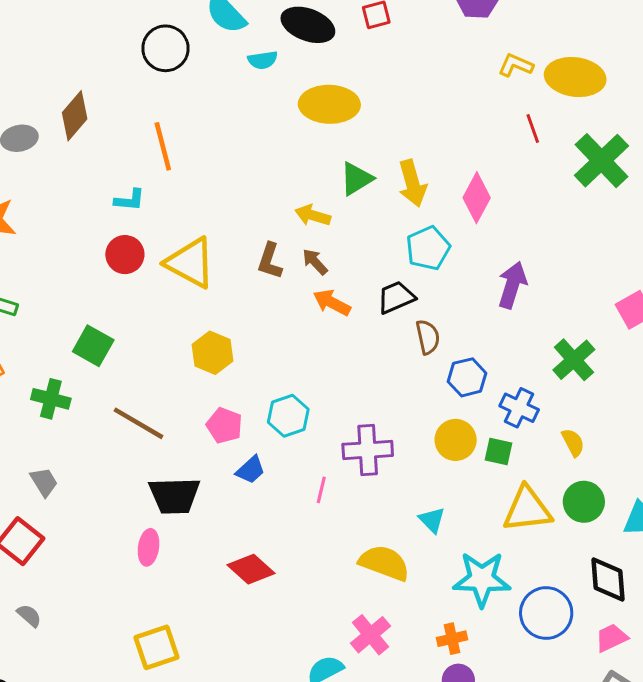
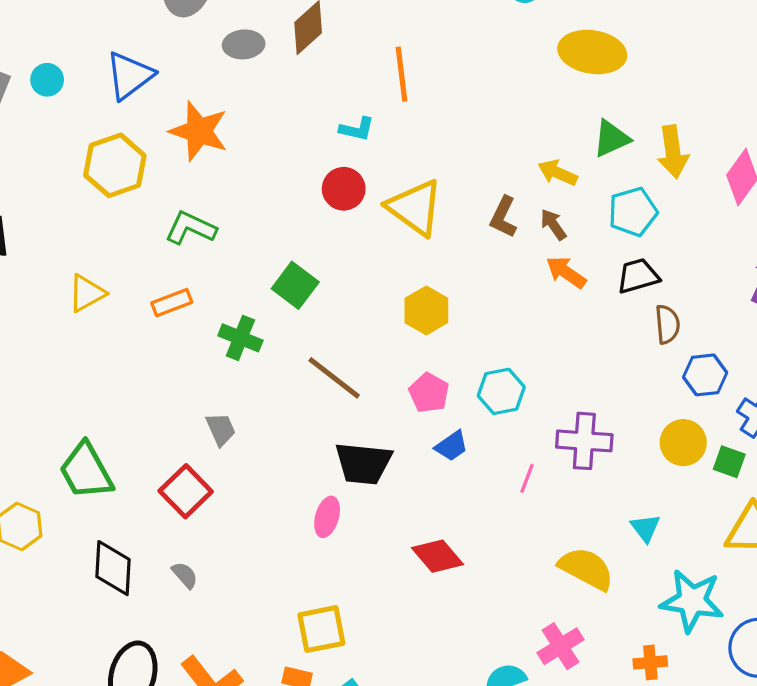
cyan pentagon: (428, 248) -> (633, 212), moved

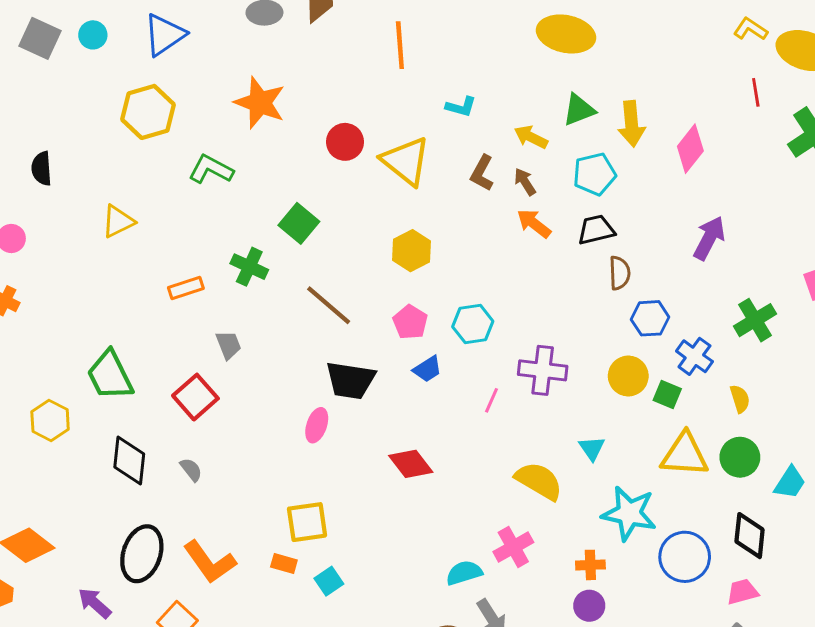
cyan L-shape: (357, 129) -> (461, 107), moved
orange star: (199, 131) -> (260, 103), moved
orange rectangle: (172, 303) -> (186, 288), moved

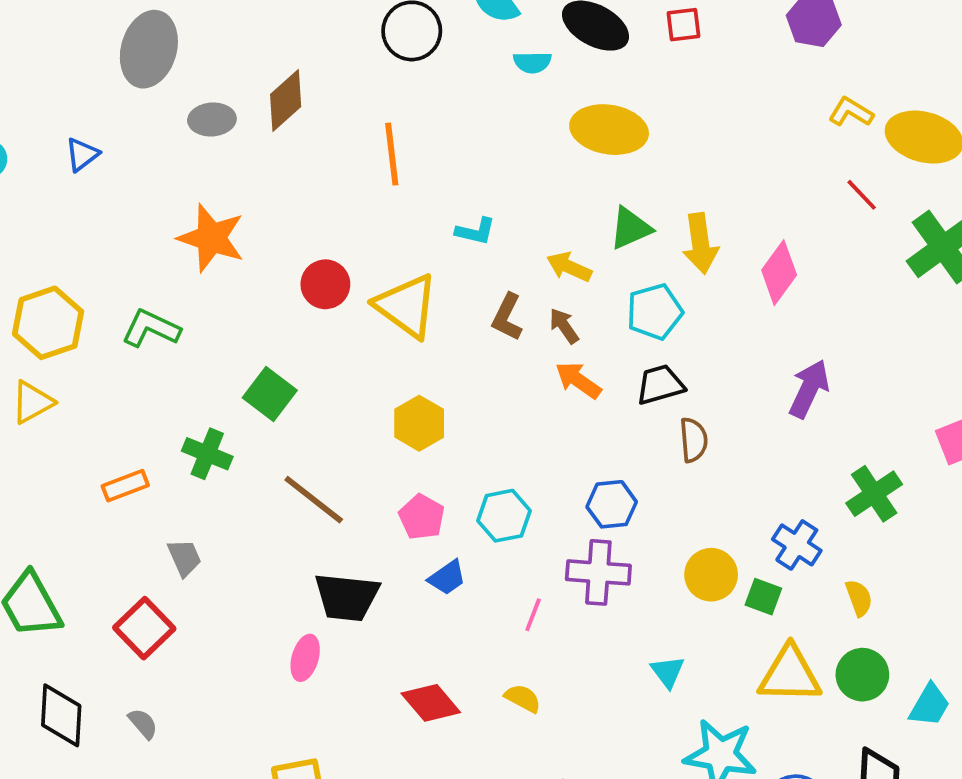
blue triangle: (164, 35) -> (82, 155), size x0.6
red line: (756, 92) -> (862, 195), turned -32
yellow hexagon: (148, 112) -> (48, 323), moved
blue hexagon: (650, 318) -> (612, 504), moved
yellow semicircle: (539, 481) -> (523, 698), moved, size x0.6

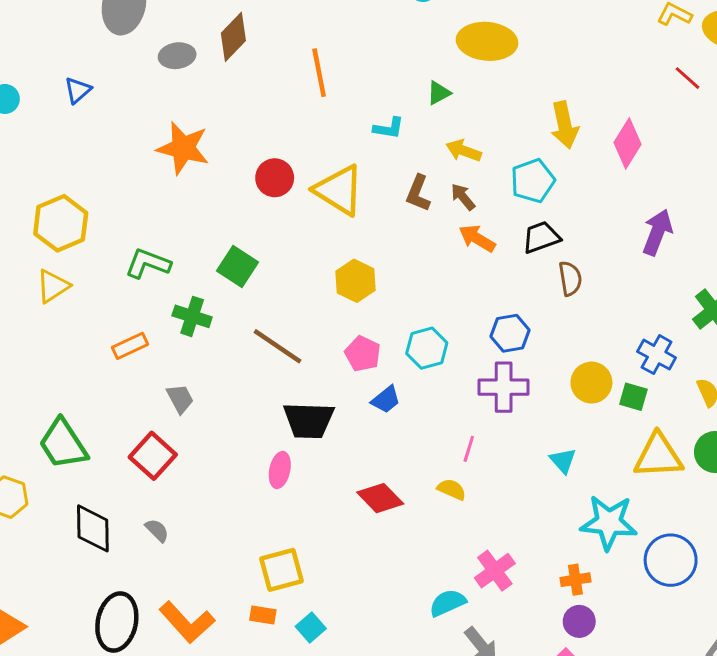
green triangle: (630, 228) -> (439, 93), moved, size x0.7
green L-shape: (151, 328) -> (148, 264), moved
pink line: (533, 615) -> (469, 449), moved

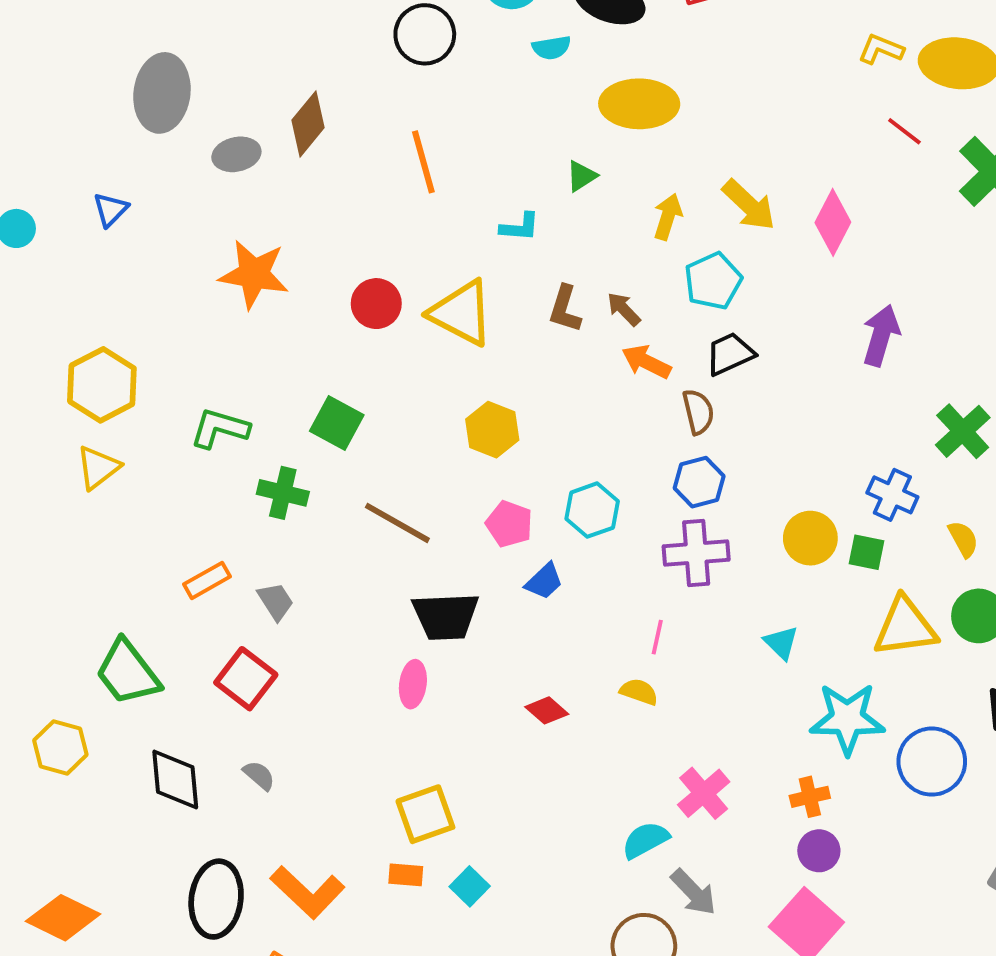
yellow arrow: (565, 125) -> (749, 205), turned -30
yellow arrow: (464, 151) -> (668, 217), moved, turned 92
brown semicircle: (570, 279) -> (698, 412), moved
orange rectangle: (130, 346) -> (207, 580), moved
red diamond: (380, 498) -> (547, 710), size x0.7

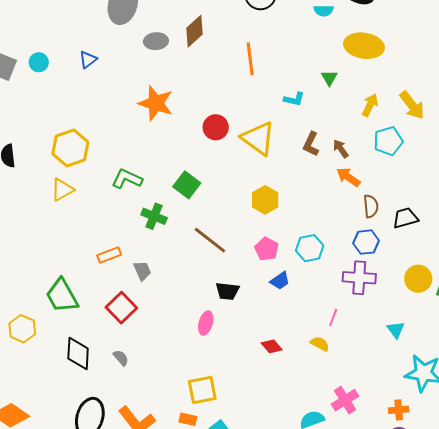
green triangle: (581, 176) -> (329, 78), turned -36
black trapezoid: (730, 354) -> (405, 218), moved
black trapezoid: (446, 616) -> (227, 291), size x0.7

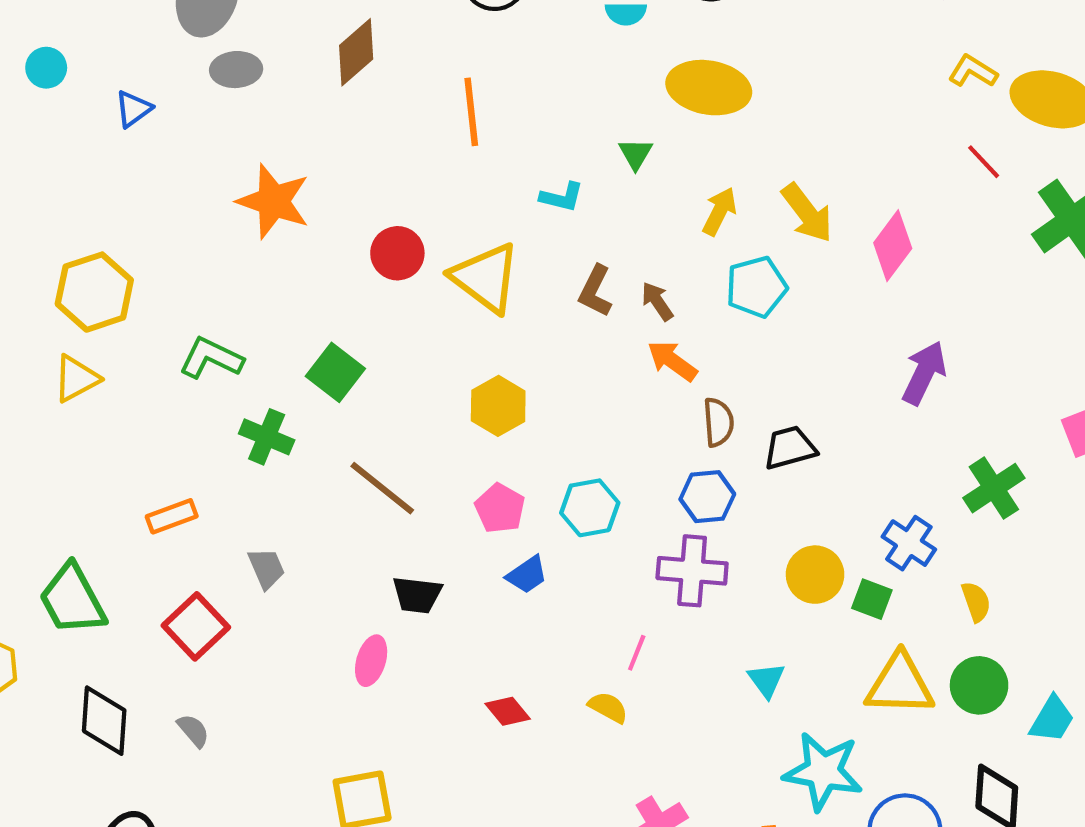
gray ellipse: (156, 41) -> (236, 70), moved
cyan circle: (39, 62) -> (46, 68), moved
gray trapezoid: (142, 271) -> (266, 568), moved

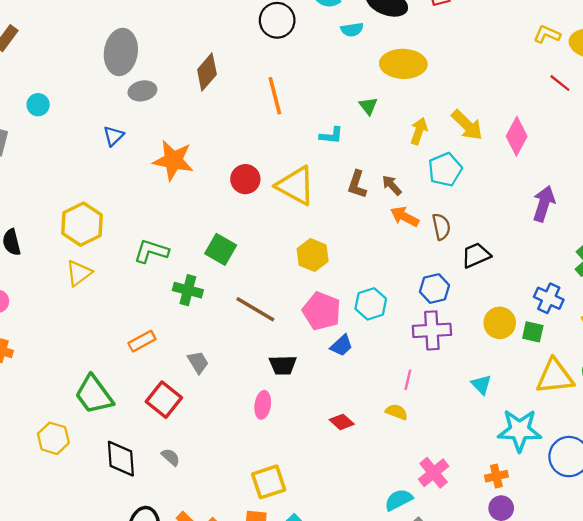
blue triangle: (133, 109) -> (113, 136), moved
brown semicircle: (718, 422) -> (441, 227), moved
pink pentagon: (500, 508) -> (322, 311), size x1.4

